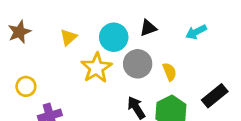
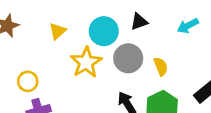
yellow circle: (26, 86) -> (28, 81), moved

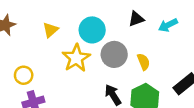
black triangle: (139, 22) -> (136, 19), moved

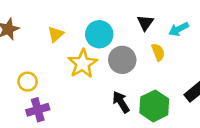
black triangle: (136, 19) -> (145, 23), turned -35
yellow semicircle: (144, 62) -> (158, 52), moved

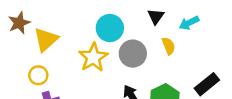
yellow triangle: (56, 34) -> (46, 40), moved, size x1.5

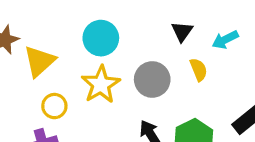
cyan circle: (110, 28) -> (101, 38), moved
yellow circle: (38, 75) -> (54, 106), moved

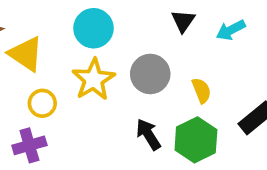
yellow triangle: (39, 61) -> (26, 54), turned -44
yellow semicircle: (199, 70) -> (201, 90), moved

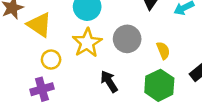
black arrow: (148, 134) -> (109, 81), moved

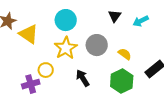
yellow semicircle: (163, 50) -> (125, 54), turned -32
yellow circle: (51, 60) -> (46, 70), moved

